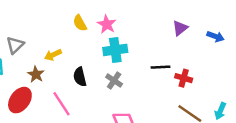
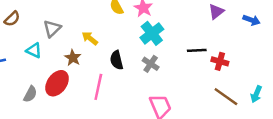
cyan cross: (115, 50) -> (152, 33), turned -30
yellow arrow: (53, 55) -> (90, 38), turned 63
pink line: (62, 104) -> (98, 87), turned 45

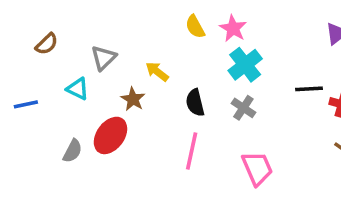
pink line: (98, 87) -> (192, 151), moved

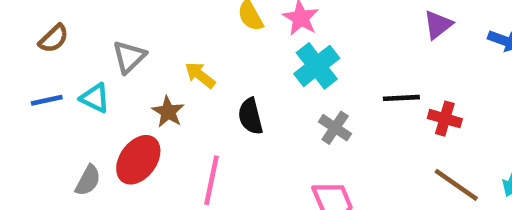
blue line: (26, 104) -> (47, 100), moved
gray cross: (243, 108) -> (335, 128), moved
pink line: (192, 151) -> (212, 180), moved

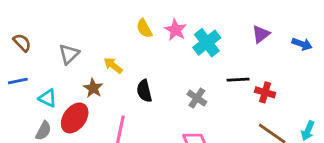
brown semicircle: (54, 38) -> (22, 43), turned -90
cyan cross: (317, 66) -> (207, 43), moved
cyan triangle: (95, 98) -> (48, 98), moved

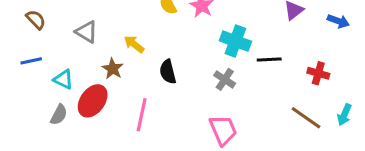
cyan cross: (207, 43) -> (235, 41), moved, turned -32
gray triangle: (69, 54) -> (86, 32), turned -45
red cross: (265, 92) -> (318, 73), moved

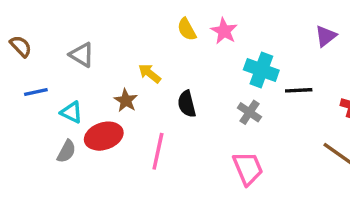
brown semicircle: (36, 20) -> (21, 46), moved
gray triangle: (86, 32) -> (82, 55), moved
red ellipse: (93, 101) -> (104, 136), turned 36

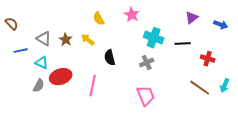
yellow semicircle: (187, 29) -> (99, 19), moved
gray triangle: (82, 55) -> (44, 39), moved
black line: (299, 90) -> (183, 44), moved
brown star: (126, 100) -> (66, 40), moved
gray cross: (249, 112) -> (147, 63), turned 32

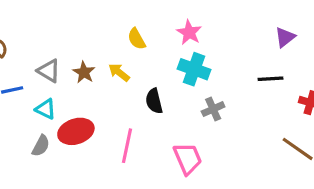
cyan cross: (154, 38) -> (194, 69), moved
pink trapezoid: (146, 96) -> (188, 158), moved

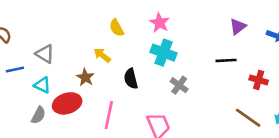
brown star: (84, 72) -> (85, 77), moved
gray cross: (213, 109) -> (179, 85), turned -30

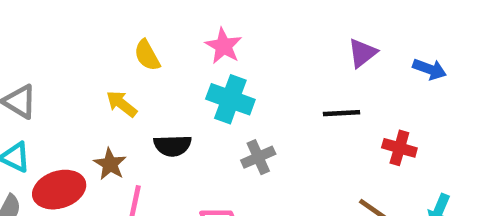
brown star: (85, 77) -> (110, 164), moved
black semicircle: (131, 79) -> (173, 146), turned -78
gray cross: (179, 85) -> (258, 157), turned 30

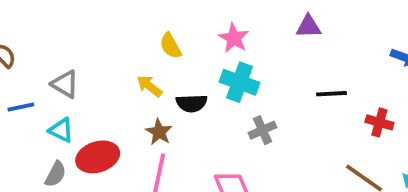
purple triangle: (362, 53) -> (308, 27), moved, turned 36
black semicircle: (173, 146) -> (192, 103), moved
brown star: (110, 164) -> (159, 132), moved

